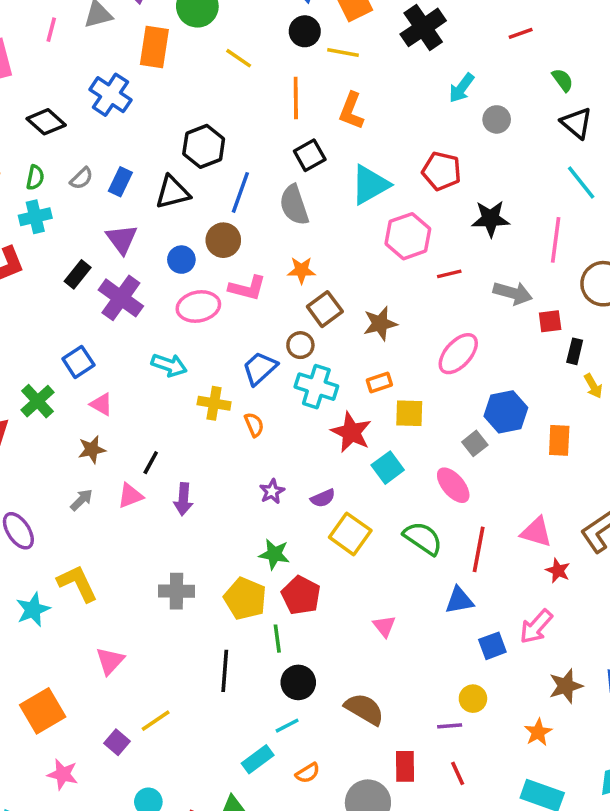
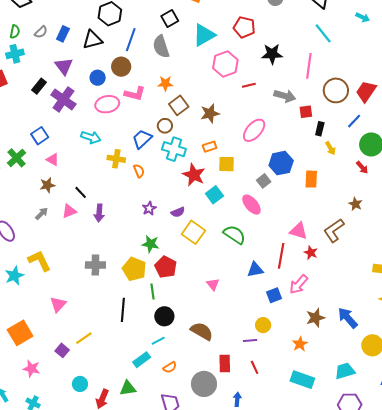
black line: (151, 463) -> (81, 192), turned -72
red line: (479, 549) -> (281, 256), moved

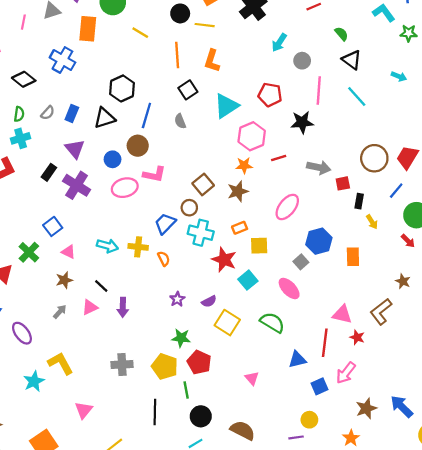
gray semicircle: (161, 47) -> (180, 121), size x0.6
pink line: (309, 66) -> (319, 90), moved
orange star: (165, 83) -> (244, 165), moved
cyan arrow: (91, 137) -> (107, 246), moved

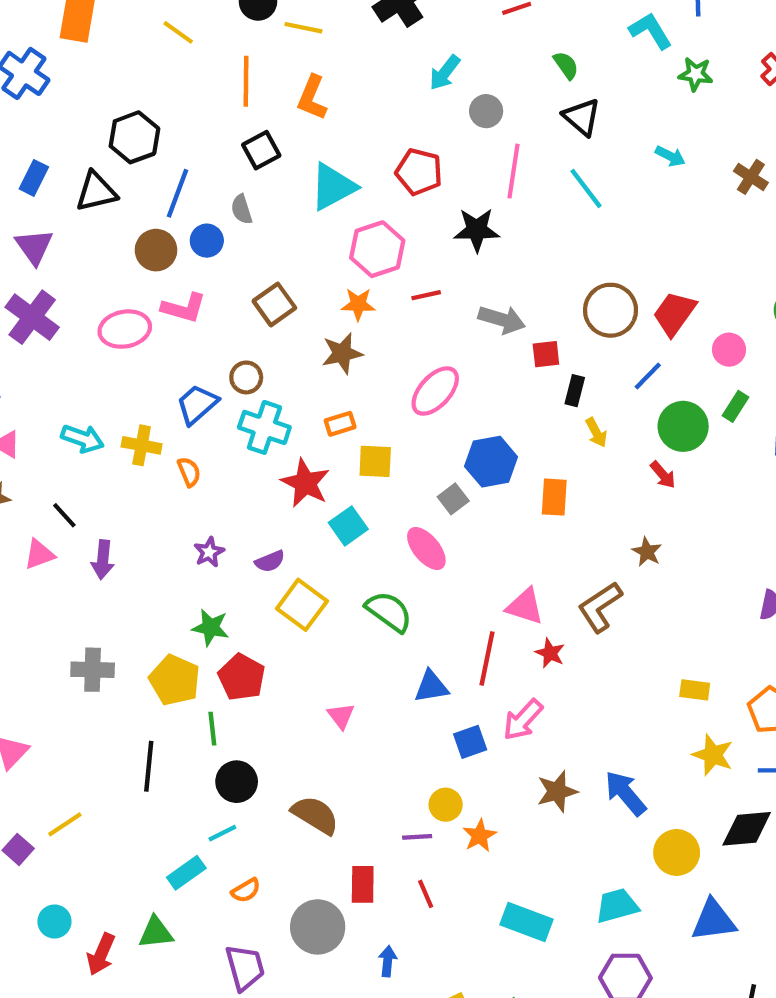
blue circle: (113, 159) -> (207, 241), moved
brown square: (203, 184) -> (274, 304), moved
orange star: (351, 438) -> (480, 836), moved

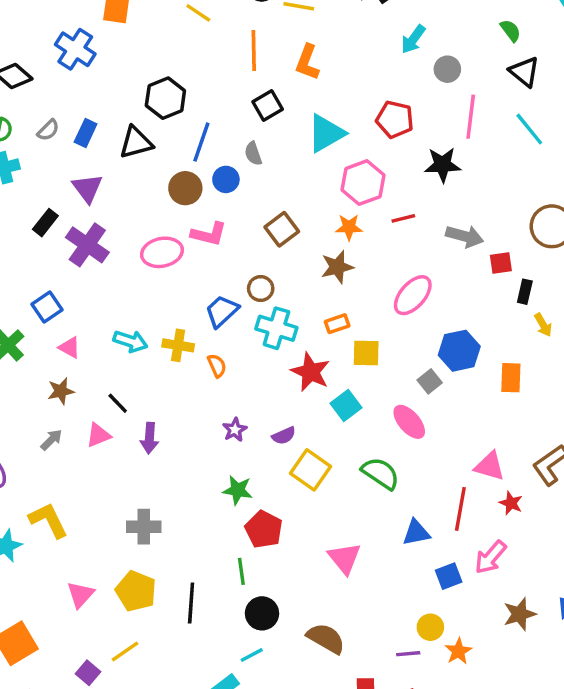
yellow pentagon: (175, 680) -> (136, 591), moved
pink triangle: (341, 716) -> (344, 558), size x1.5

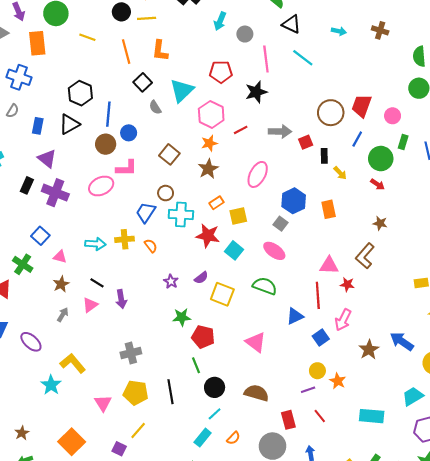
gray semicircle: (48, 130) -> (13, 111), moved
gray semicircle: (253, 154) -> (155, 107), moved

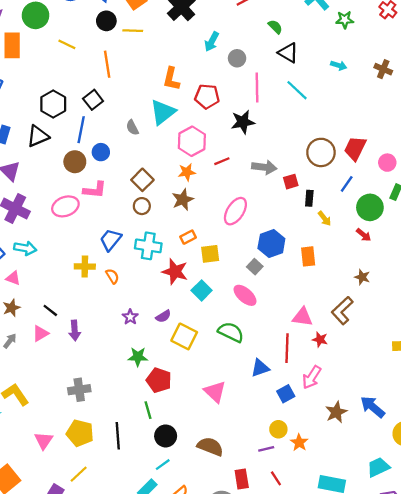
orange L-shape: (160, 51) -> (171, 79), moved
black square: (143, 82) -> (93, 100), moved
brown circle: (166, 193) -> (142, 206), moved
cyan arrow: (95, 244) -> (25, 248), moved

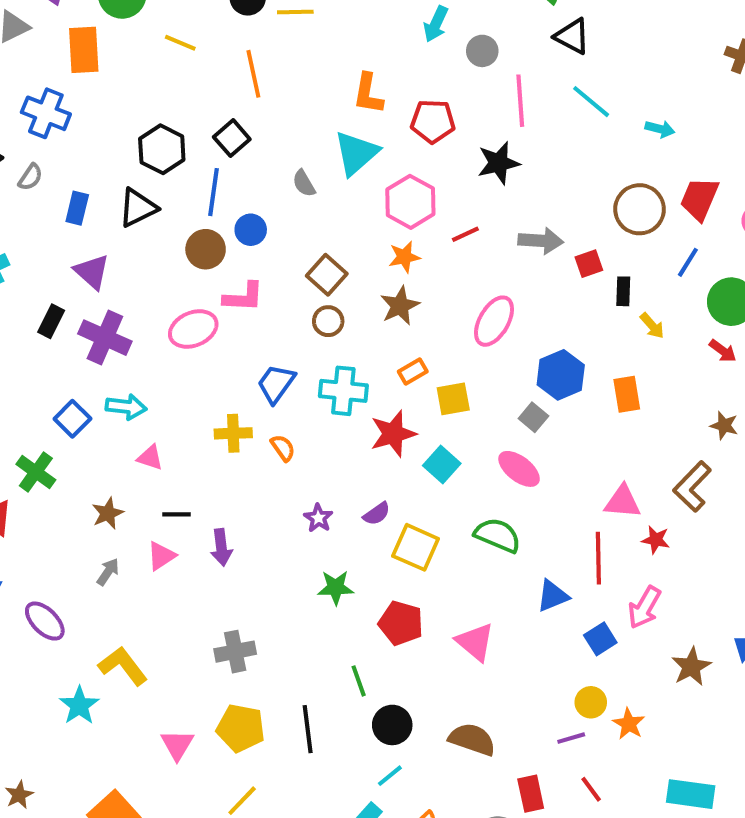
cyan arrow: (339, 65) -> (660, 129), moved
red star: (175, 272) -> (393, 434), turned -30
pink triangle: (13, 278) -> (150, 458), moved
black line: (50, 310) -> (177, 514), turned -35
red pentagon: (159, 380) -> (401, 623), moved

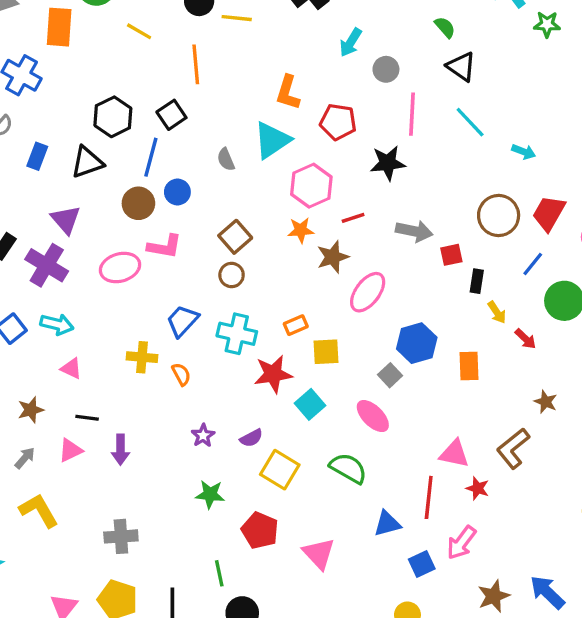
purple triangle: (92, 272) -> (66, 220), moved
brown star: (400, 306) -> (333, 257), moved
red arrow: (723, 351) -> (525, 339), moved
yellow L-shape: (123, 666) -> (39, 510), moved

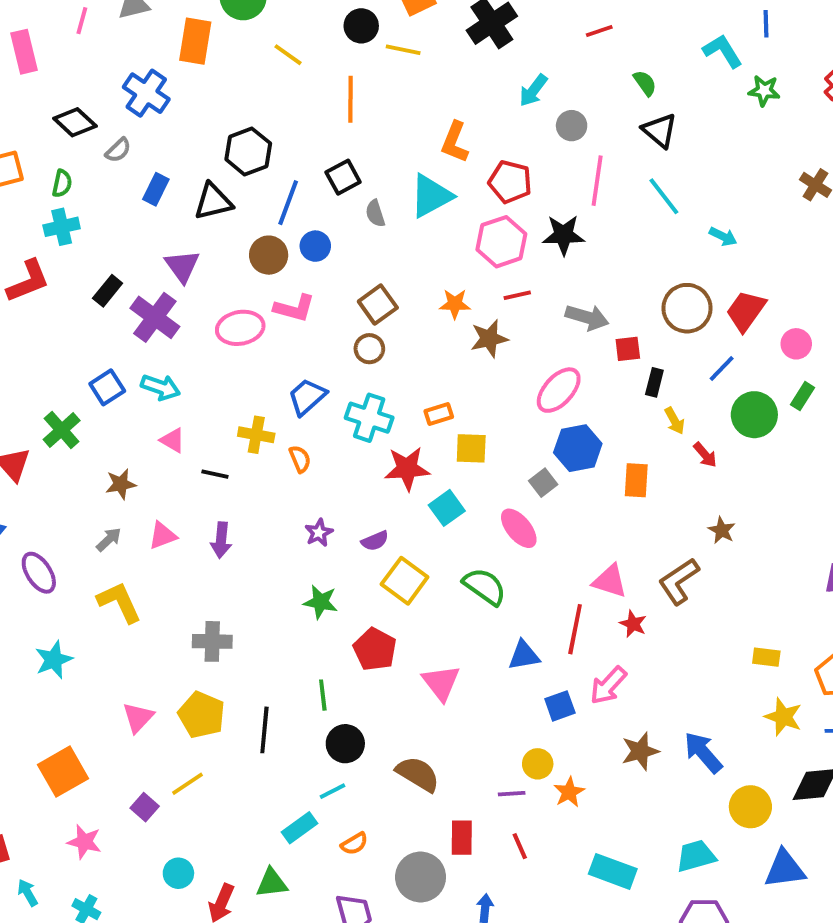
black square: (171, 115) -> (343, 177), moved
pink hexagon: (311, 186) -> (501, 242), moved
pink ellipse: (368, 292) -> (559, 390), moved
black line: (87, 418) -> (215, 474), moved

